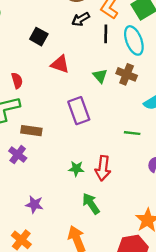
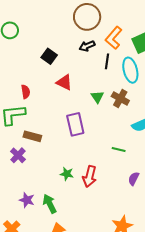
green arrow: (91, 204) -> (50, 204), moved

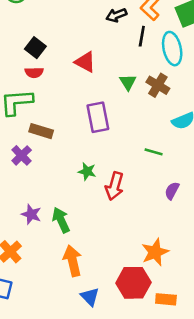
black square: (49, 56) -> (35, 48), moved
red semicircle: (26, 92) -> (34, 72), turned 96
green star: (67, 174) -> (87, 171), moved

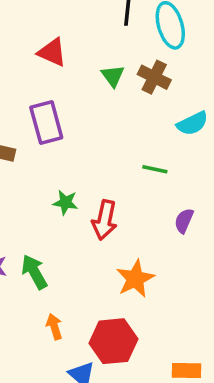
purple rectangle: (98, 117) -> (46, 122), moved
orange star: (155, 252) -> (135, 279), moved
orange arrow: (73, 261) -> (54, 327), size x0.6
red hexagon: (133, 283) -> (113, 341), moved

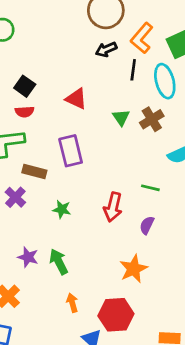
brown cross: (154, 77) -> (152, 119), turned 30
green star: (65, 202) -> (62, 209), moved
red arrow: (105, 220) -> (113, 207), moved
purple semicircle: (184, 221) -> (147, 225), moved

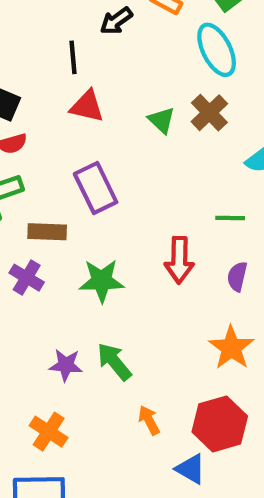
black line: (133, 70) -> (73, 57), moved
green star: (62, 209) -> (102, 281), size x1.5

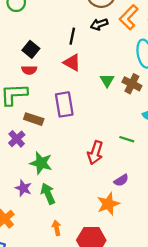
brown cross: (209, 113) -> (132, 84), turned -36
purple semicircle: (237, 276) -> (121, 180), moved, turned -152
green star: (102, 281) -> (41, 163), moved

